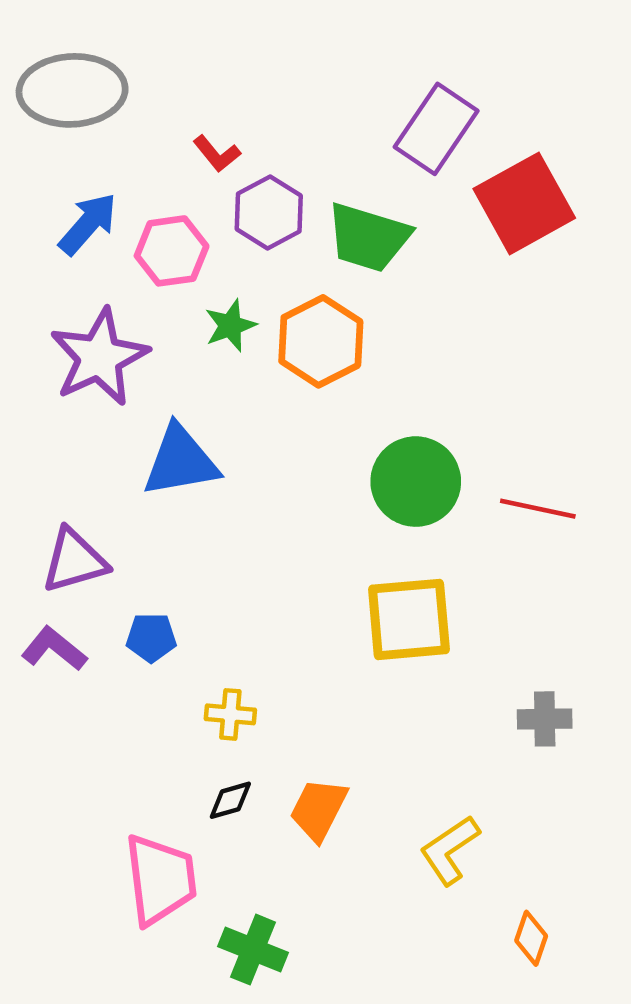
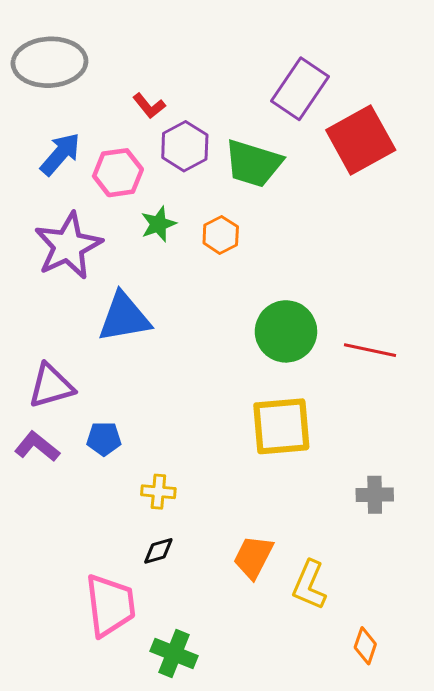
orange hexagon: (321, 341) -> (221, 235), size x0.6
orange trapezoid: (319, 809) -> (253, 557), moved
yellow L-shape: (450, 850) -> (309, 585), turned -33

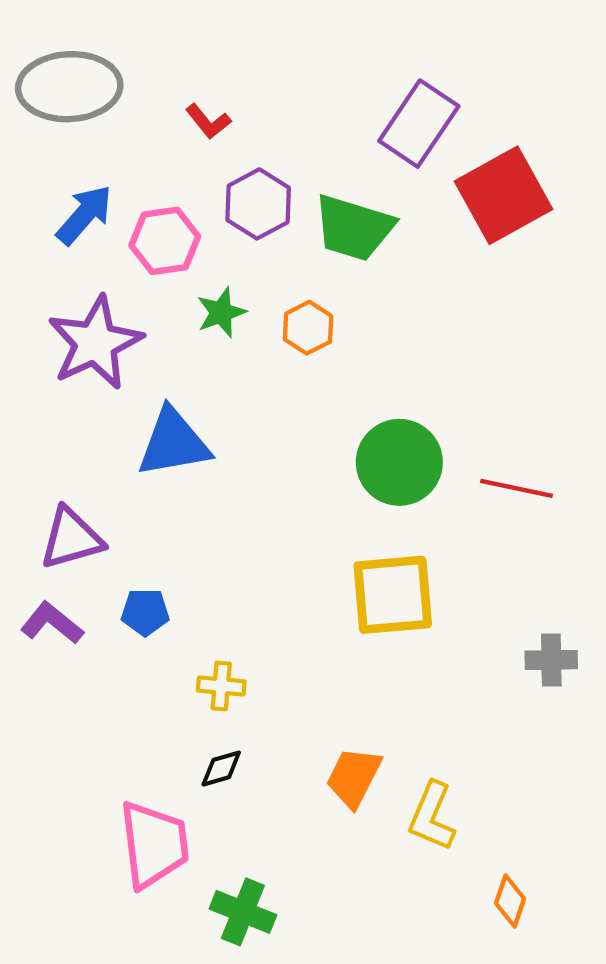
red L-shape: (149, 106) -> (208, 121), moved
gray cross: (375, 495) -> (551, 660), moved

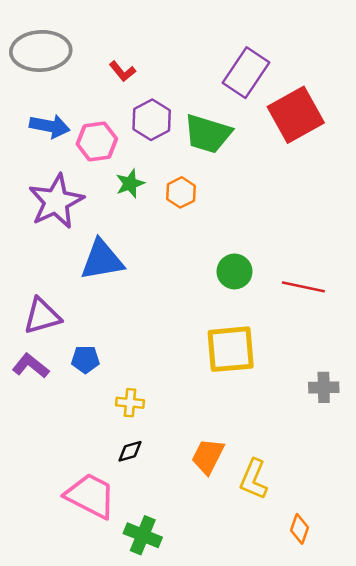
blue arrow: (84, 215) -> (50, 126), turned 60
green circle: (399, 462) -> (235, 271), size x0.7
pink trapezoid: (154, 845) -> (90, 496), turned -56

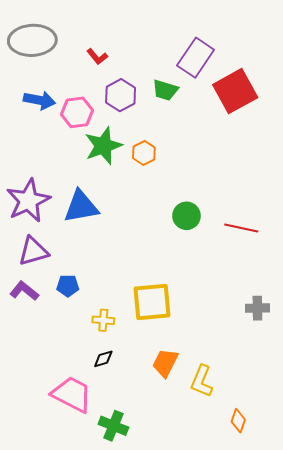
green trapezoid: (208, 134) -> (165, 90), moved, size x0.7
green star: (130, 184) -> (103, 146), size x1.6
purple star: (56, 201) -> (28, 201), moved
yellow square: (231, 349) -> (152, 302), moved

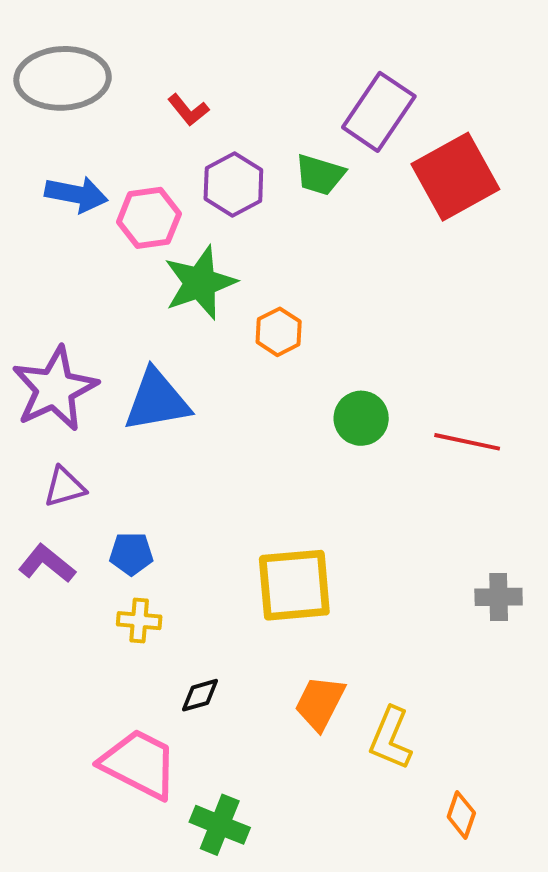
orange hexagon: (144, 153) -> (279, 332), moved
purple triangle: (33, 251) -> (64, 487), size x0.7
yellow cross: (103, 320) -> (139, 621), moved

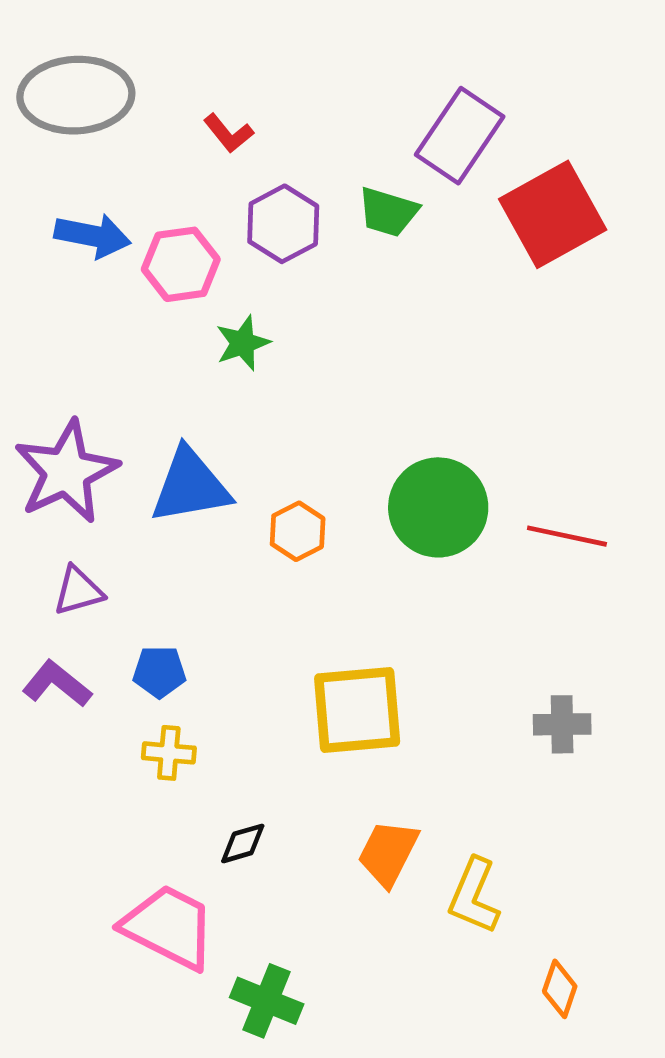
green star: (200, 283) -> (243, 343), size x0.6
orange hexagon: (279, 332) -> (298, 531), moved
green circle: (361, 418) -> (438, 507), size x1.5
gray cross: (499, 597) -> (562, 724), moved

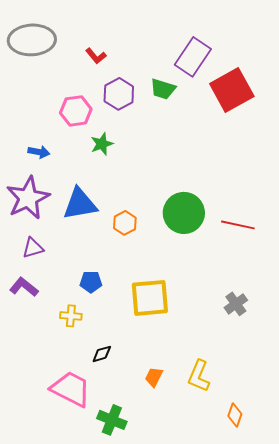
blue arrow: (93, 236) -> (39, 152), moved, size x0.7
blue pentagon: (159, 672) -> (91, 282), moved
gray cross: (562, 724) -> (236, 304), turned -35
orange trapezoid: (388, 853) -> (154, 377), moved, size x0.7

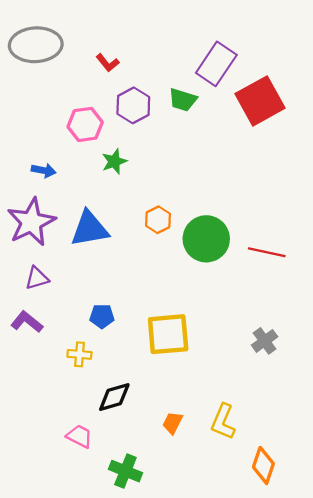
orange hexagon: (125, 223) -> (158, 220), moved
black diamond: (102, 354) -> (114, 397), size x1.5
pink trapezoid: (71, 389) -> (79, 436), size x0.6
orange diamond: (235, 415) -> (263, 465), size x1.4

